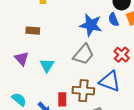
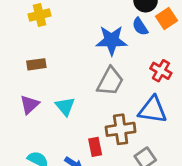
purple triangle: (22, 59) -> (30, 105), turned 42

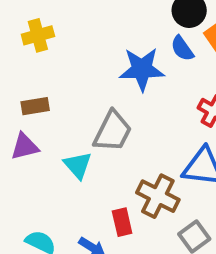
gray trapezoid: (110, 81) -> (113, 131), moved
purple triangle: (30, 105) -> (25, 147), moved, turned 30
brown cross: (121, 129) -> (158, 196), turned 36

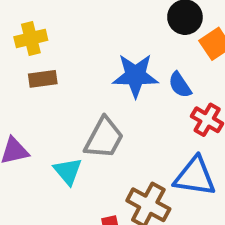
blue semicircle: (182, 48) -> (180, 85), moved
brown rectangle: (35, 106) -> (43, 79), moved

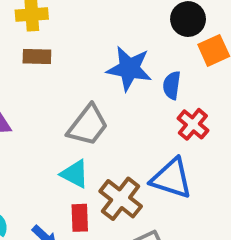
blue semicircle: (180, 85) -> (172, 85), turned 32
cyan triangle: (68, 171) -> (75, 174), moved, turned -32

